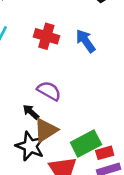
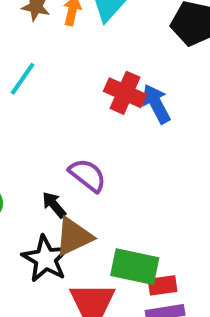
red cross: (46, 36) -> (125, 93), moved
green rectangle: (86, 144) -> (135, 267), turned 32

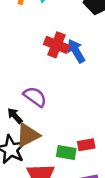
green rectangle: (135, 267) -> (66, 152), size x0.7
red rectangle: (163, 285) -> (86, 145), moved

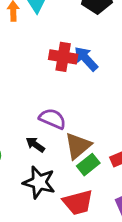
brown triangle: (28, 135) -> (78, 146), moved
green rectangle: (66, 152) -> (88, 165), moved, turned -36

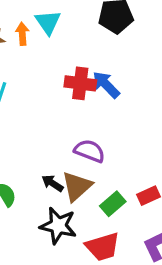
purple semicircle: (52, 119) -> (90, 151), moved
brown triangle: (78, 146) -> (77, 186), moved

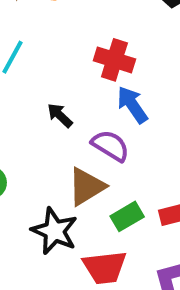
blue arrow: (106, 85) -> (132, 105), moved
black arrow: (52, 183) -> (60, 115), moved

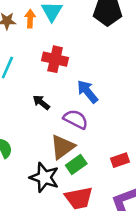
red cross: (114, 60) -> (55, 59), moved
green rectangle: (127, 216) -> (76, 165), moved

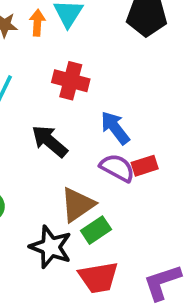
black arrow: (41, 102) -> (50, 141), size x1.5
purple semicircle: (76, 119) -> (117, 168), moved
red rectangle: (120, 160) -> (145, 166), moved

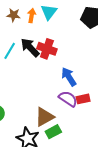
black arrow: (50, 141) -> (30, 47), moved

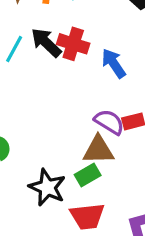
blue arrow: (69, 77) -> (114, 63), moved
brown triangle: (44, 117) -> (98, 150), moved, turned 30

